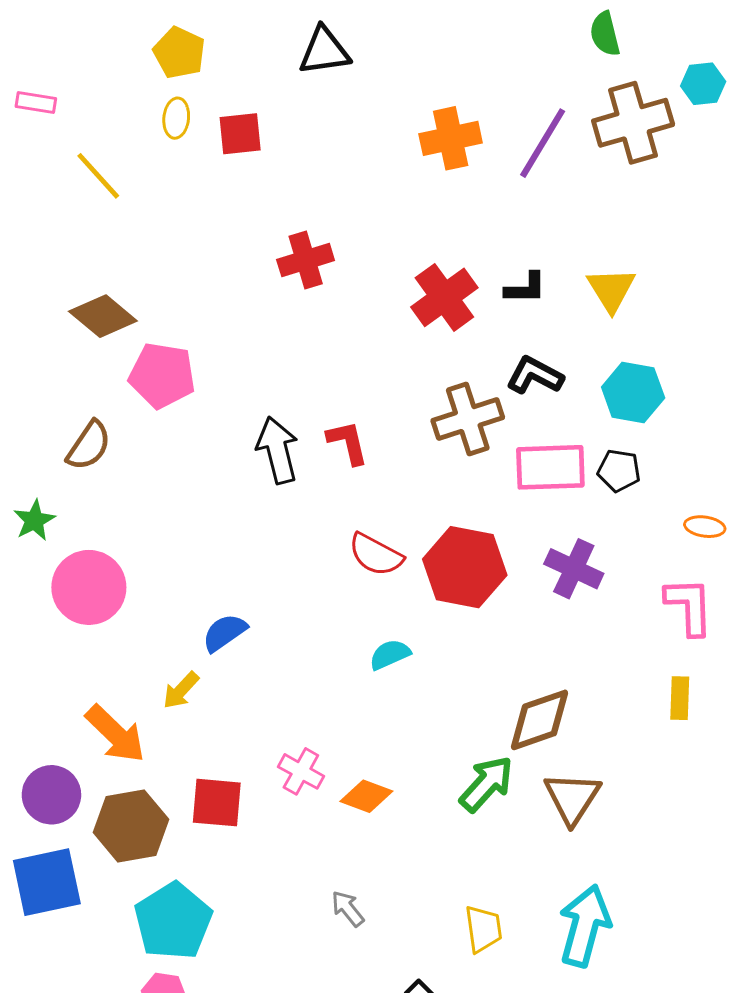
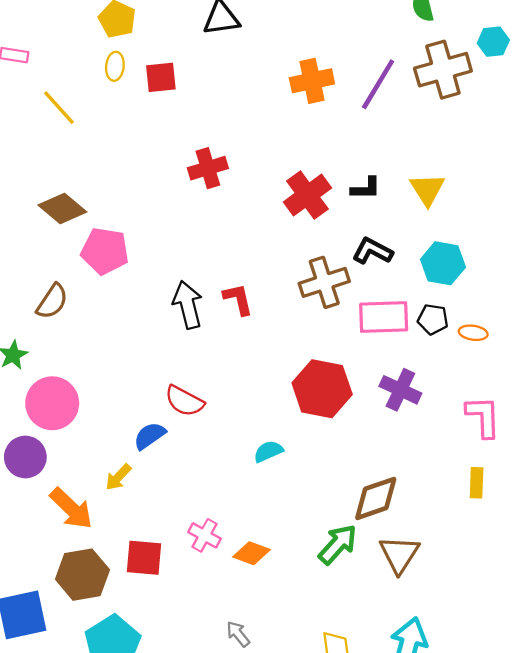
orange ellipse: (705, 527) -> (473, 333), moved
red semicircle: (376, 555) -> (184, 401), moved
purple circle: (51, 795) -> (25, 457), moved

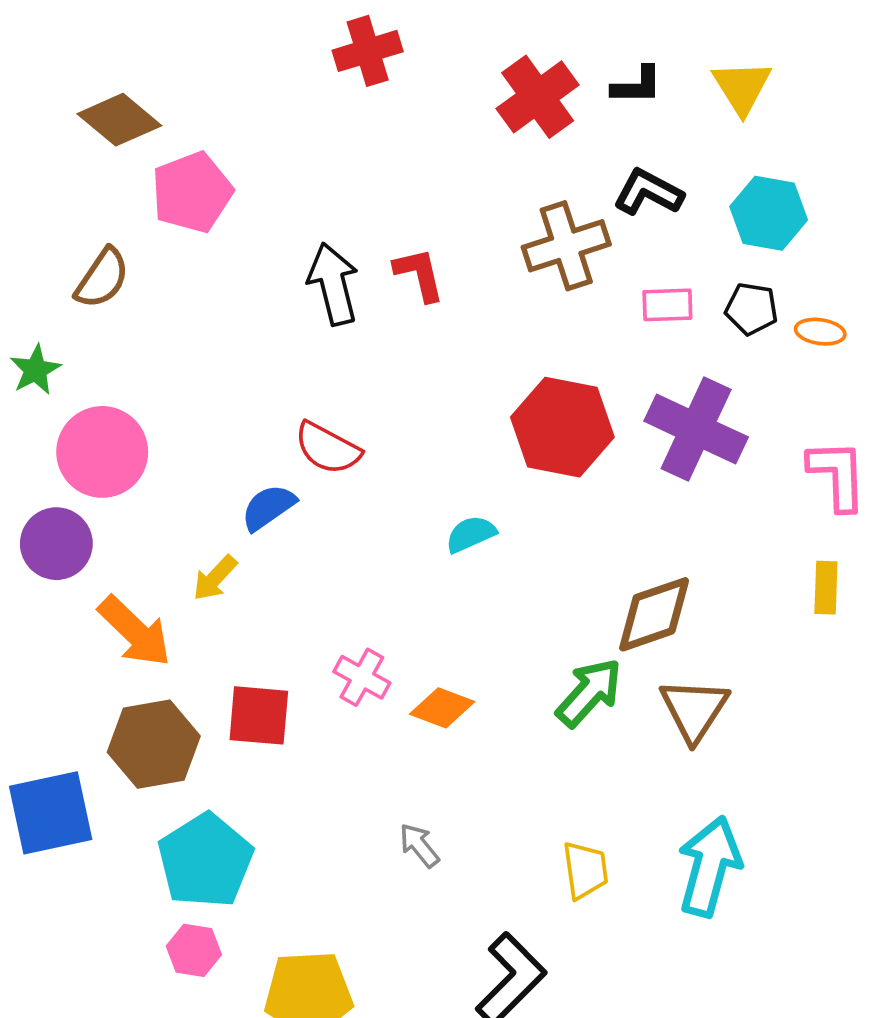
pink pentagon: (105, 251) -> (192, 192), turned -30
pink rectangle: (384, 317) -> (667, 305), size x0.6
purple cross: (400, 390) -> (696, 429), size x1.4

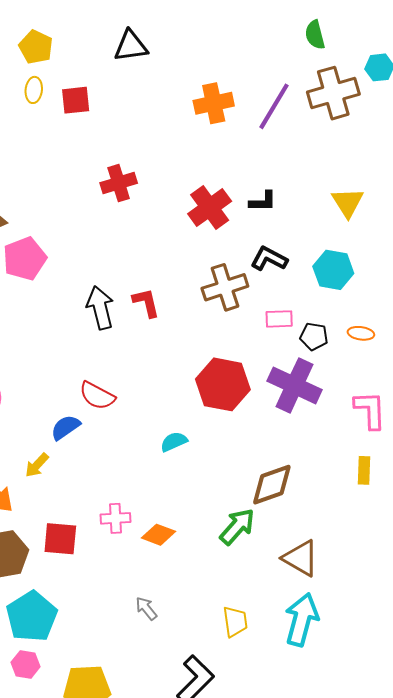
yellow triangle: (742, 87) -> (348, 202), moved
black pentagon: (751, 309) -> (314, 336), moved
pink cross: (362, 677) -> (116, 518), turned -32
brown triangle: (694, 710) -> (301, 558), moved, turned -33

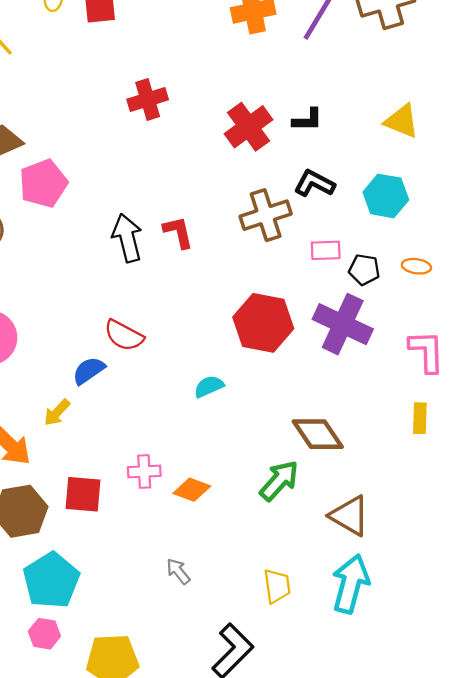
yellow triangle: (348, 202) -> (402, 121), turned -36
brown diamond: (272, 485) -> (318, 434), turned 75

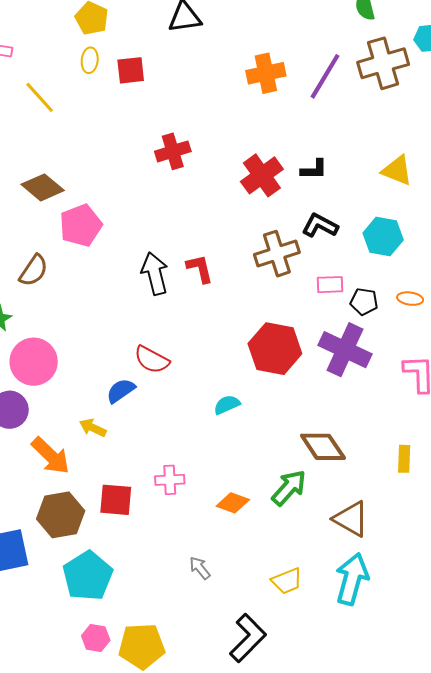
yellow arrow: (57, 413) -> (93, 428), turned 72
yellow rectangle: (420, 418) -> (404, 459), moved
orange diamond: (192, 490) -> (233, 503), moved
yellow trapezoid: (277, 586) -> (287, 581), turned 76
pink hexagon: (44, 634) -> (96, 638), moved

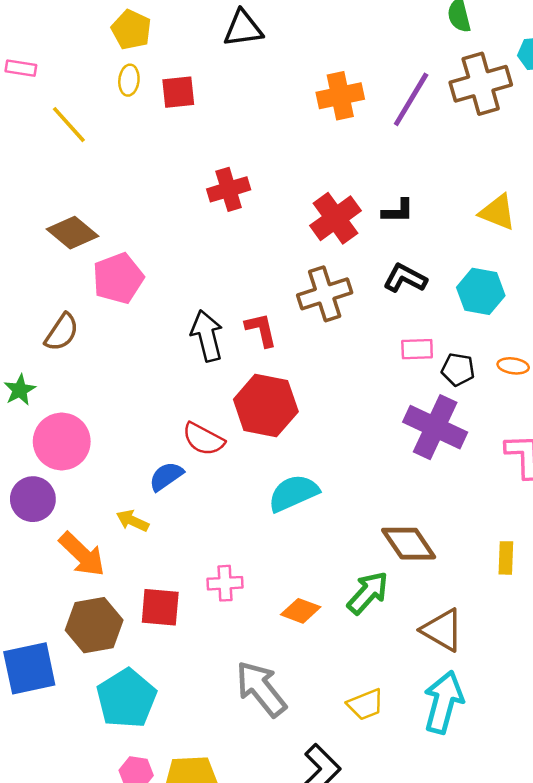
brown cross: (277, 254) -> (325, 294), moved
red hexagon: (275, 349) -> (266, 405), moved
cyan semicircle: (227, 405) -> (293, 493), size x1.6
gray arrow: (200, 568) -> (261, 689), size x2.0

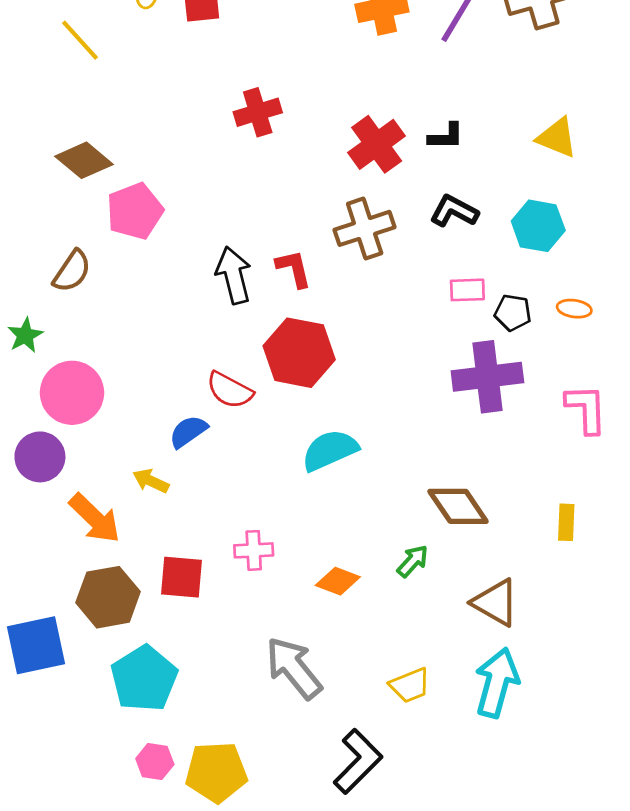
purple cross: (435, 427) -> (487, 377), turned -32
green arrow: (368, 593) -> (413, 561), size x0.7

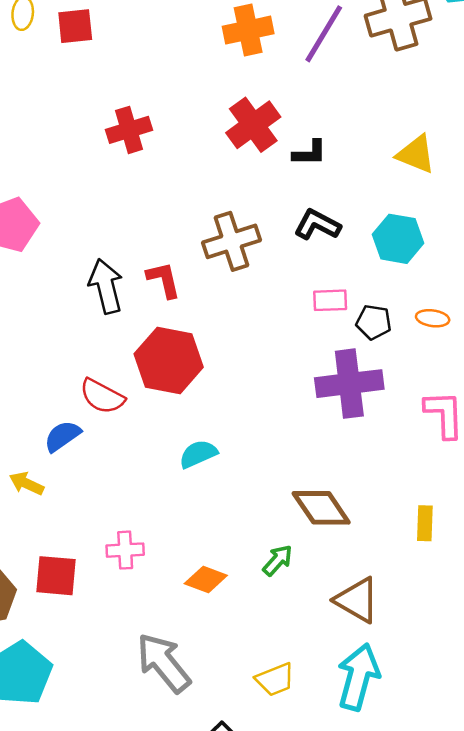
red cross: (377, 144) -> (253, 125), moved
cyan semicircle: (330, 450) -> (198, 454), size x0.7

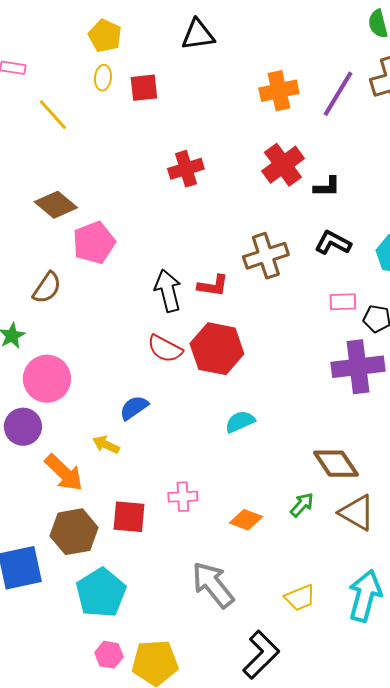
red L-shape: (164, 280) -> (213, 286), turned 112
red semicircle: (102, 396) -> (165, 349), moved
brown triangle: (357, 600) -> (357, 513), moved

